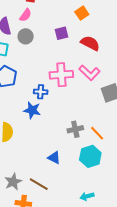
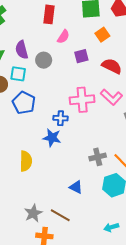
pink semicircle: (26, 15) -> (63, 37), moved

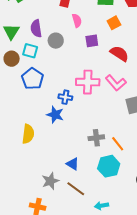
pink semicircle: (63, 37) -> (77, 21), turned -56
gray star: (33, 213) -> (50, 181), moved
brown line: (60, 215) -> (76, 189), moved

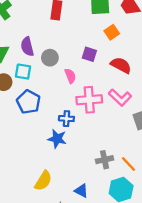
pink semicircle: (77, 21) -> (70, 76), moved
purple square: (92, 41) -> (89, 54), turned 32
yellow semicircle: (28, 134) -> (43, 181), moved, turned 30

